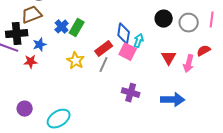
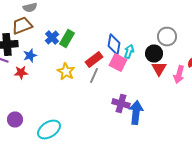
black circle: (164, 19) -> (154, 54), moved
gray circle: (189, 23) -> (167, 36), moved
blue arrow: (173, 100) -> (136, 112), moved, turned -85

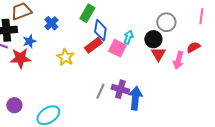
green rectangle: (67, 38) -> (87, 13), moved
blue diamond: (114, 44) -> (100, 30), moved
red star: (21, 72) -> (20, 58), size x1.5
gray line: (94, 76) -> (100, 91), moved

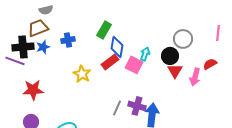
blue cross: (51, 23) -> (68, 40), turned 32
blue star: (29, 41) -> (43, 47), moved
red star: (20, 58) -> (33, 90), moved

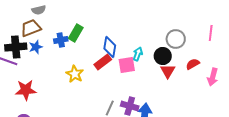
green rectangle: (104, 30) -> (76, 33), moved
red semicircle: (210, 64) -> (193, 64), moved
pink square: (134, 65) -> (127, 65), turned -36
pink arrow: (195, 77) -> (213, 77), moved

